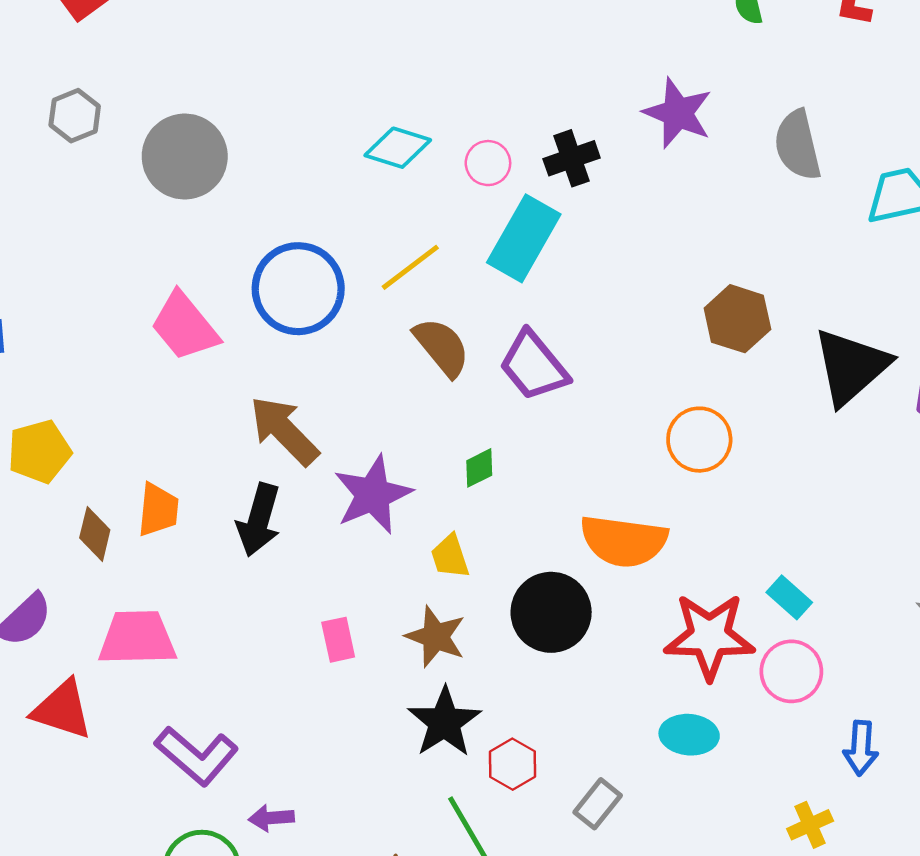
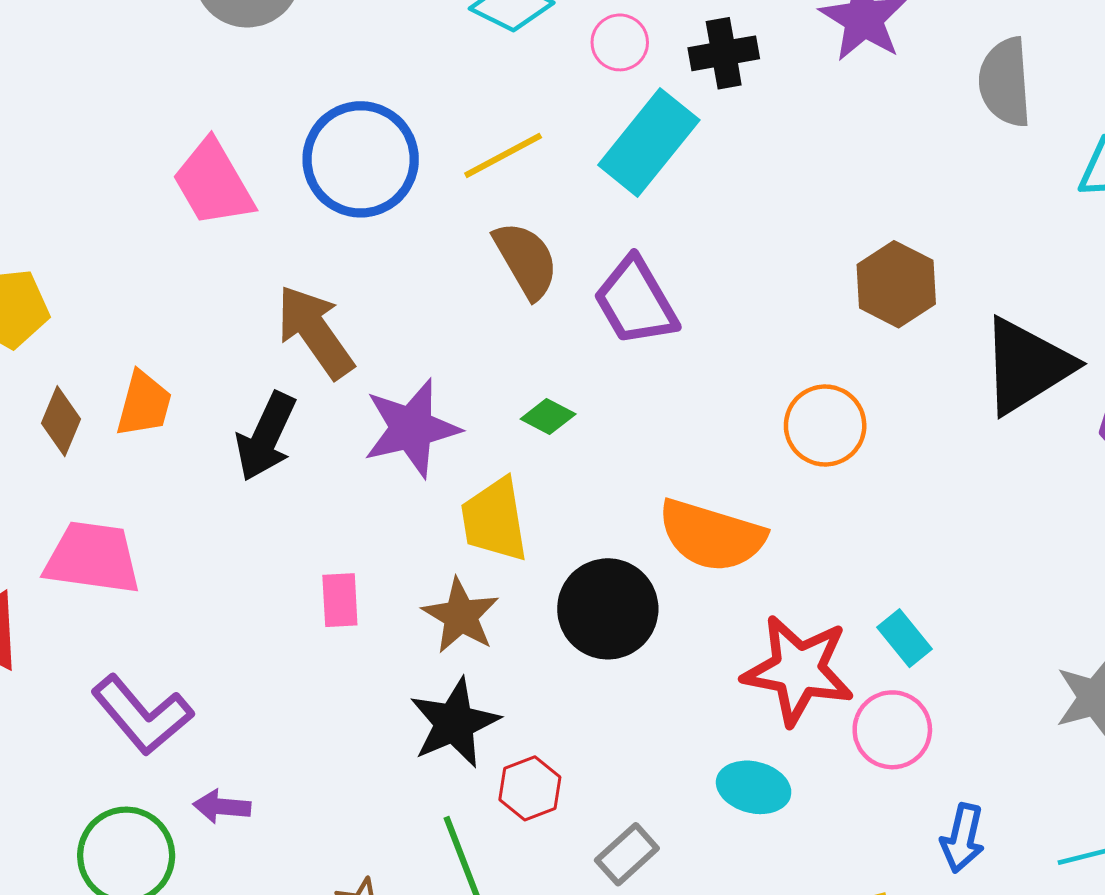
green diamond: (479, 468) -> (548, 417), turned 45
yellow trapezoid: (450, 556) -> (494, 520), size x1.5

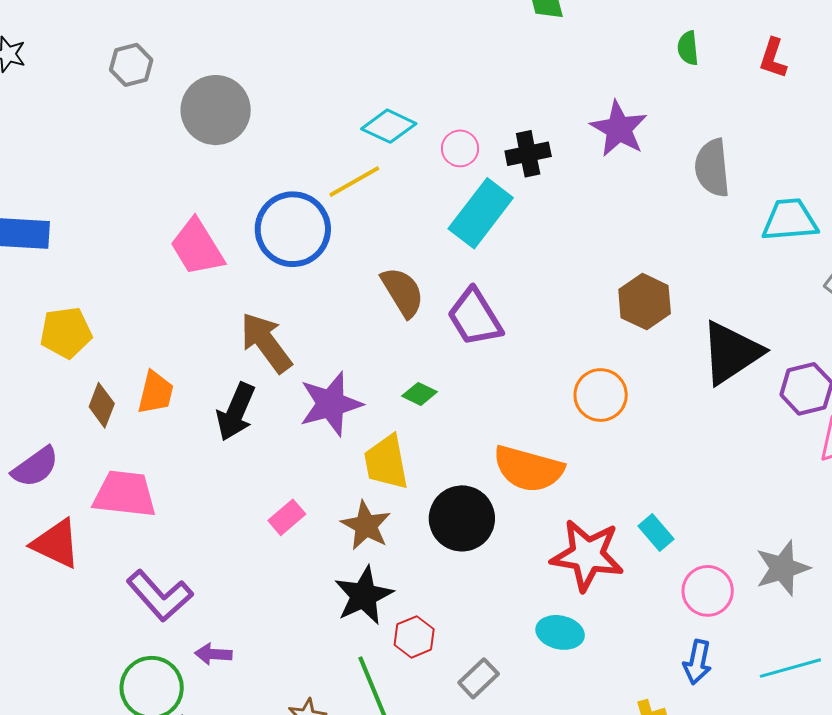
yellow line: (503, 155) -> (354, 182), moved
pink rectangle: (340, 600) -> (287, 517), turned 54
pink circle: (892, 730) -> (708, 591), moved

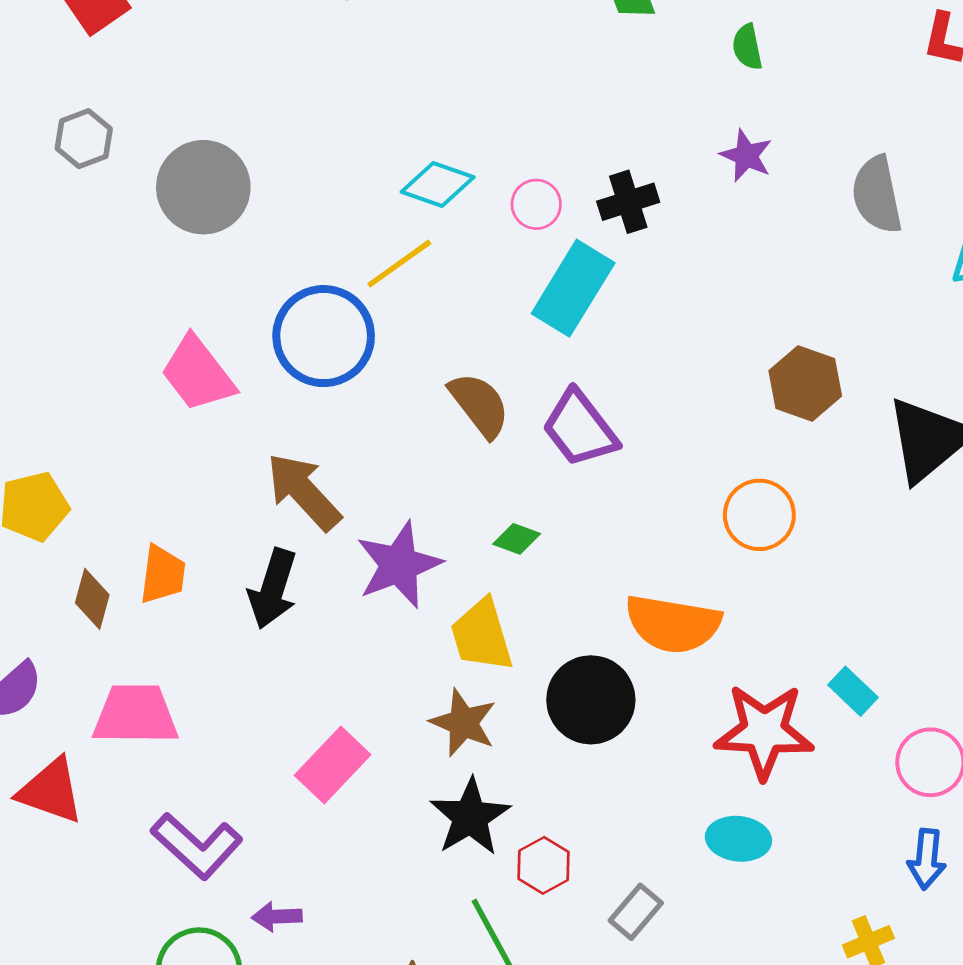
green semicircle: (688, 48) -> (747, 47), moved
purple star: (619, 129) -> (746, 156), size x0.7
pink rectangle: (287, 517) -> (333, 765), moved, size x1.5

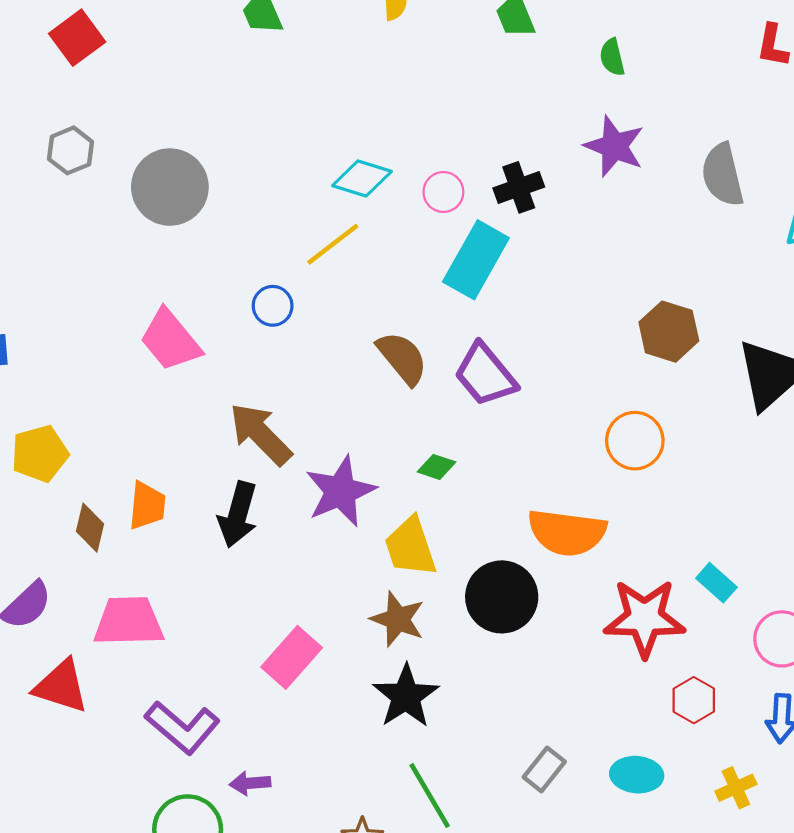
purple star: (746, 156) -> (614, 146), size x1.4
blue circle: (324, 336) -> (273, 306), size x0.5
cyan ellipse: (738, 839) -> (637, 775), moved
red hexagon: (544, 865) -> (694, 700), moved

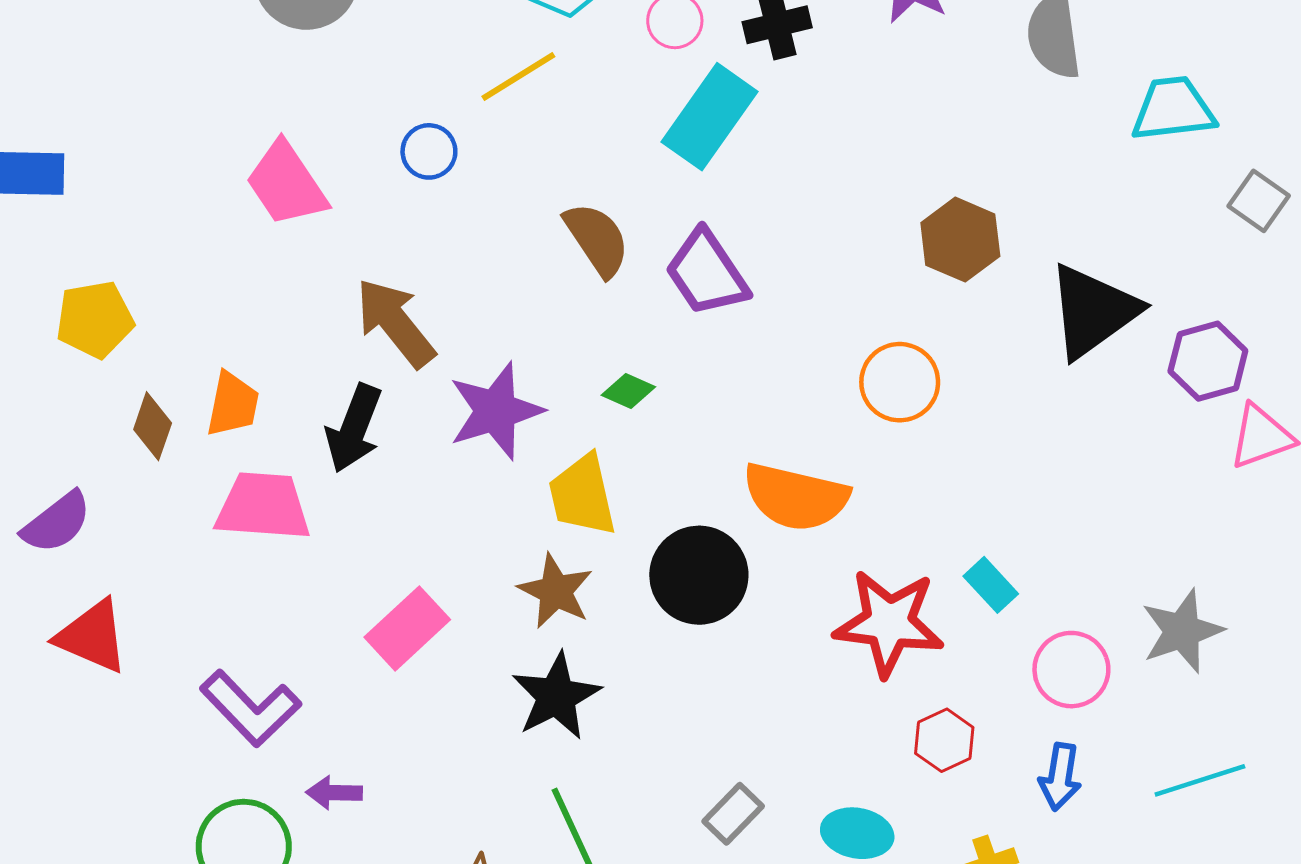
pink trapezoid: (129, 621) -> (263, 506), moved

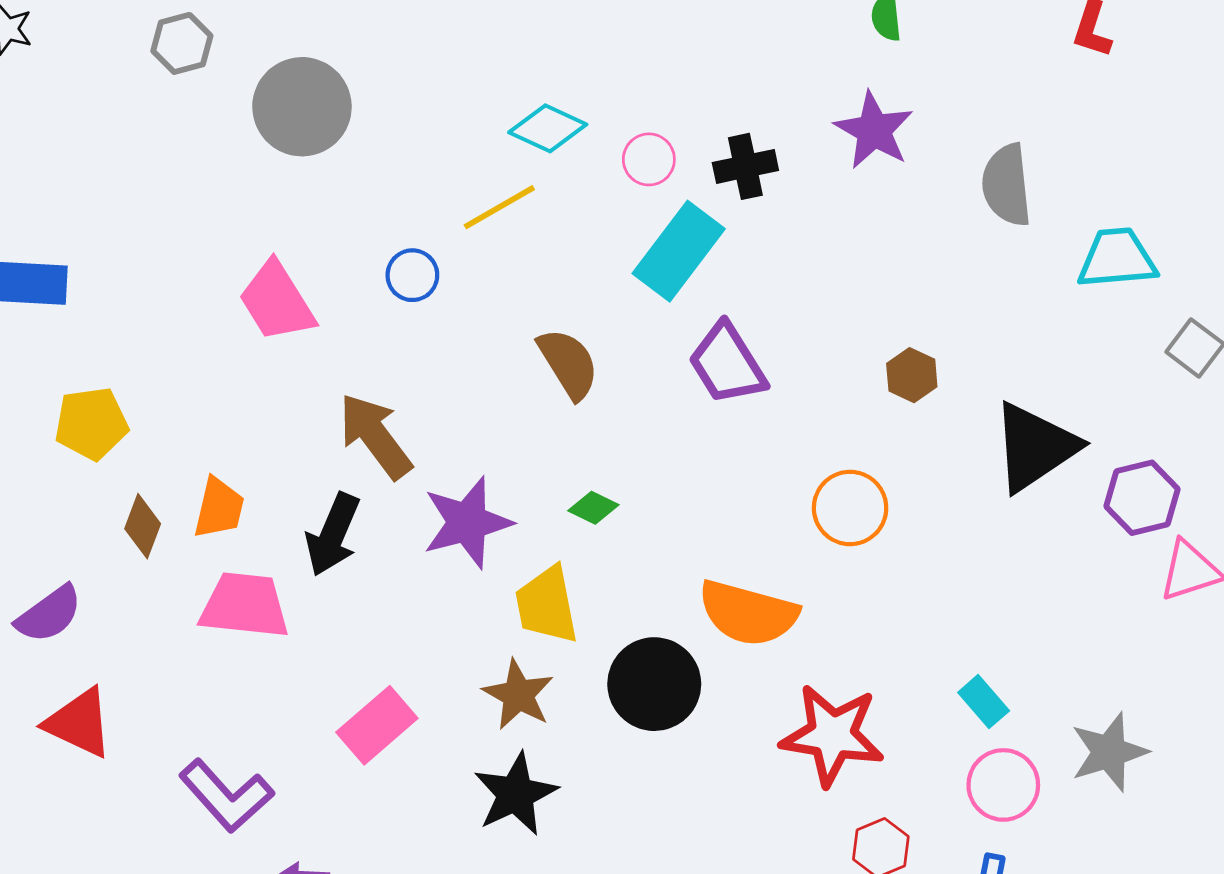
brown hexagon: (960, 240) -> (912, 375), size x0.7
purple trapezoid: (707, 273) -> (727, 364), moved
cyan rectangle: (991, 585) -> (984, 702), moved

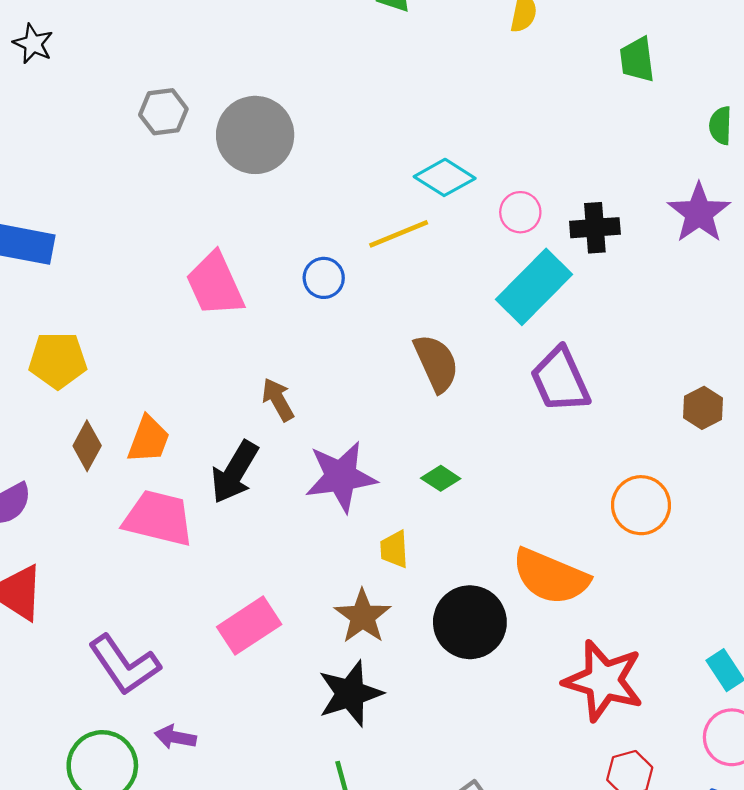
gray hexagon: (182, 43) -> (163, 112), moved
brown arrow: (375, 436) -> (278, 400), size x0.6
yellow trapezoid: (547, 605) -> (394, 549), size x0.6

